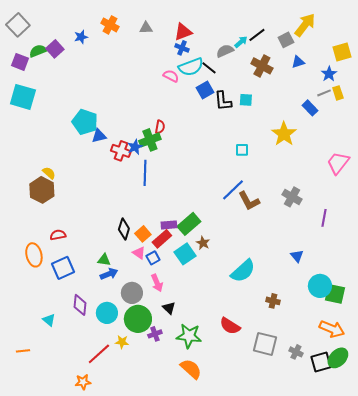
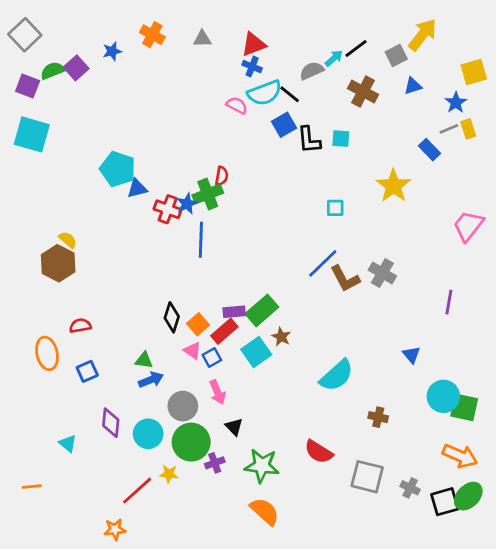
gray cross: (292, 197) -> (382, 273), moved
blue square: (63, 268) -> (87, 371), size x0.7

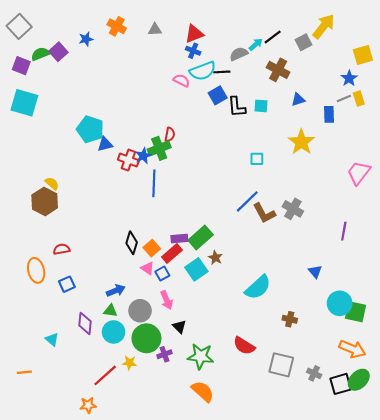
blue triangle: (413, 86) -> (298, 100), moved
black line: (290, 94) -> (222, 72), turned -42
blue rectangle: (429, 150) -> (329, 114), turned 42
green triangle: (144, 360) -> (110, 311), moved

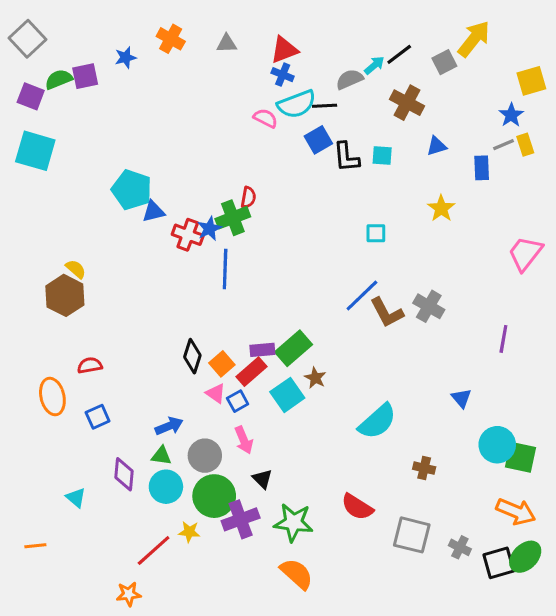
purple square: (58, 52) -> (85, 76), turned 30
yellow star: (301, 142) -> (441, 208), size x0.7
purple cross: (164, 354) -> (241, 519), size x1.6

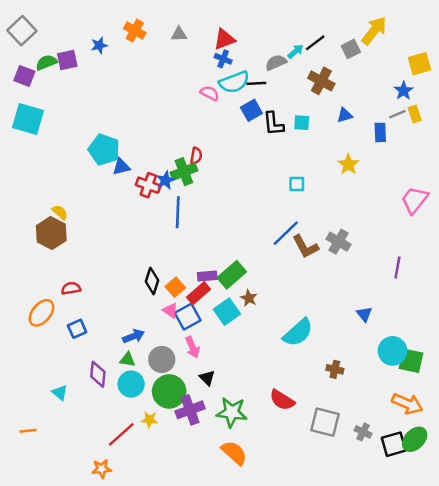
orange ellipse: (52, 397) -> (41, 313), turned 52
blue square: (238, 401) -> (188, 317), size x1.5

